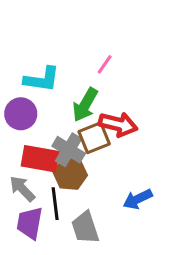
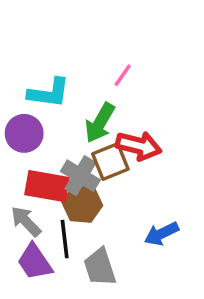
purple trapezoid: (30, 223) -> (35, 262), turned -44

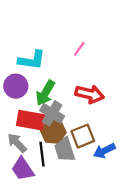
green arrow: (100, 123) -> (45, 93), moved
brown square: (110, 162) -> (83, 136), moved
gray trapezoid: (100, 267) -> (65, 150), moved

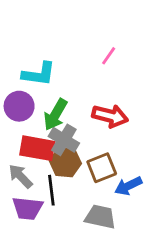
pink line: (79, 49) -> (109, 56), moved
gray trapezoid: (65, 150) -> (100, 217), moved, turned 120
purple trapezoid: (23, 169) -> (27, 208), turned -50

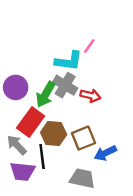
cyan L-shape: (39, 74) -> (69, 61), moved
red arrow: (110, 116) -> (90, 96), size x0.7
gray cross: (64, 140) -> (65, 85), moved
red rectangle: (37, 148) -> (31, 122), turned -64

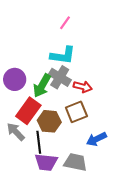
pink line: (89, 46) -> (65, 23), moved
brown square: (83, 138) -> (76, 112), moved
purple trapezoid: (23, 171) -> (46, 162), moved

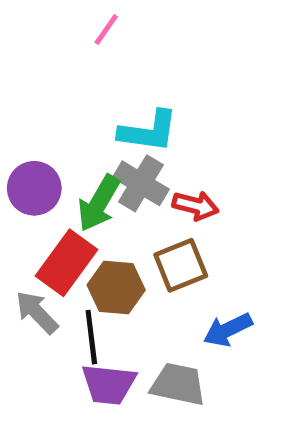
pink line: (65, 23) -> (106, 29), moved

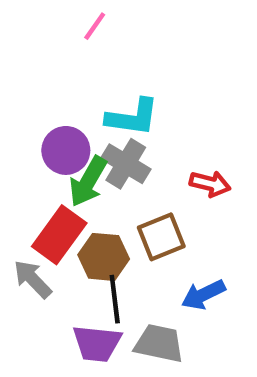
purple circle: (34, 188) -> (66, 150), moved
red arrow: (196, 206) -> (210, 184), moved
black line: (91, 337) -> (115, 299), moved

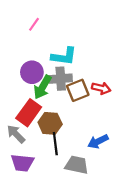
pink line: (95, 26) -> (34, 24), moved
gray cross: (126, 164) -> (61, 79), turned -35
brown square: (161, 237) -> (78, 90), moved
purple trapezoid: (97, 343) -> (22, 163), moved

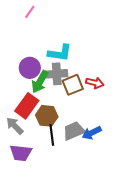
pink line: (34, 24) -> (30, 12), moved
gray trapezoid: (77, 165) -> (74, 131), moved, turned -35

